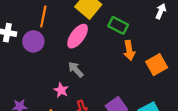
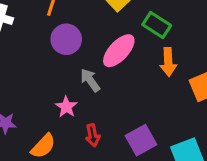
pink ellipse: (78, 36) -> (119, 51), moved
purple circle: (33, 41) -> (66, 39), moved

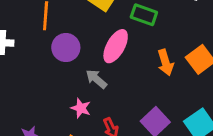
orange arrow: (168, 62) -> (166, 62), moved

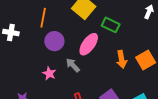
pink star: (81, 108) -> (49, 73), moved

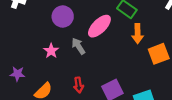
orange arrow: (122, 59) -> (138, 34), moved

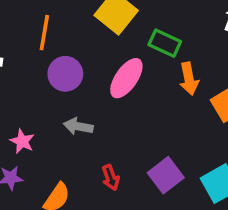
gray arrow: (78, 46) -> (78, 126), moved, turned -35
pink star: (51, 51) -> (22, 141), moved

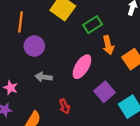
green rectangle: (165, 43) -> (93, 25), turned -54
pink ellipse: (126, 78) -> (82, 67), moved
purple square: (166, 175) -> (104, 92), moved

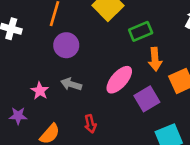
pink star: (11, 88) -> (40, 91), moved
purple square: (104, 92) -> (147, 99), moved

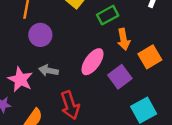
pink star: (40, 91) -> (20, 79), size x1.5
red arrow: (90, 124) -> (70, 105), size x1.6

